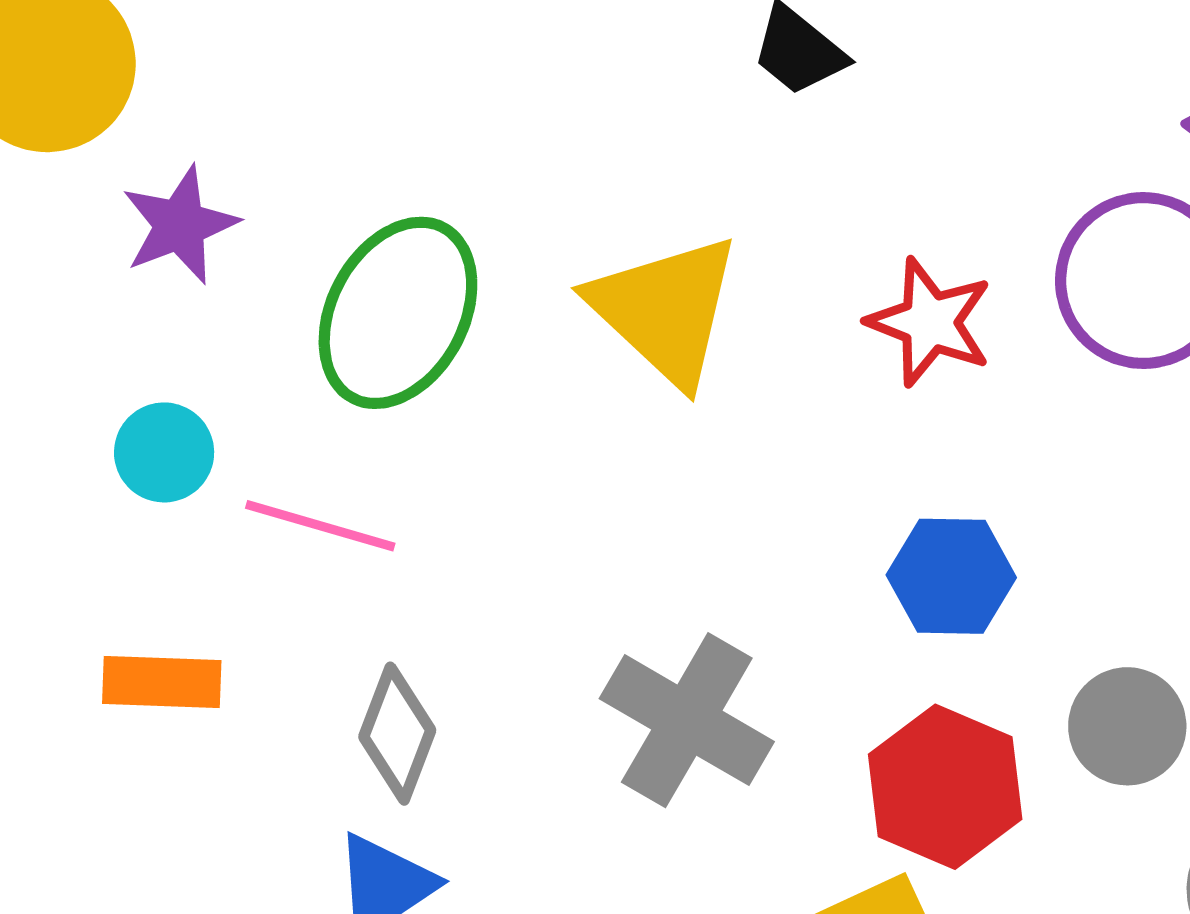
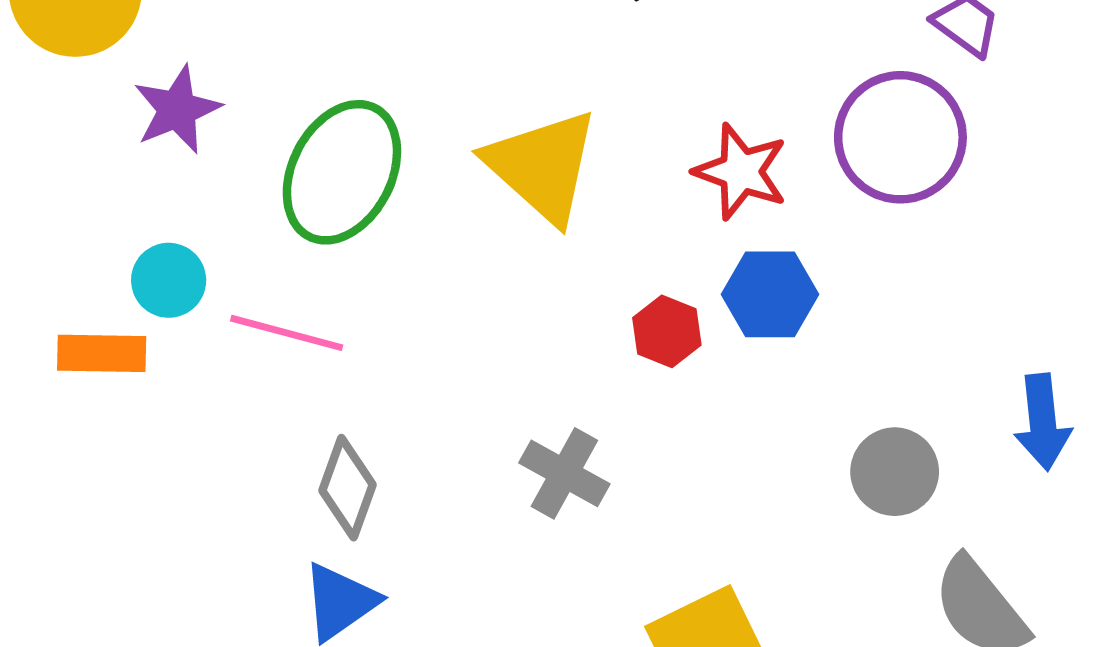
blue hexagon: (951, 576) -> (770, 294), moved
orange rectangle: (162, 682) -> (102, 353), moved
gray cross: (687, 720) -> (564, 473), size x0.7
red hexagon: (945, 787) -> (667, 331), moved, size x0.6

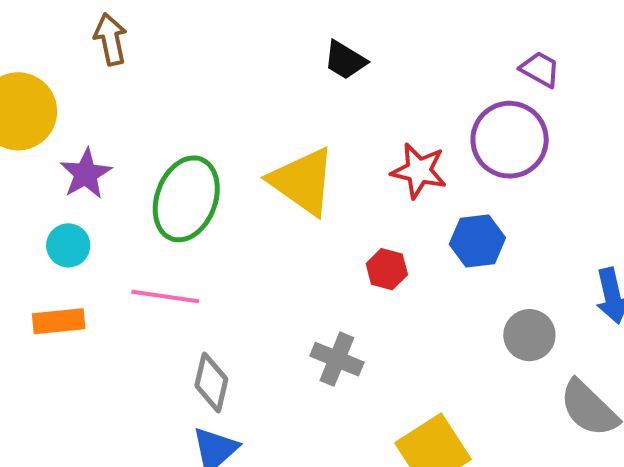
cyan circle: (169, 280) -> (68, 245), moved
blue hexagon: (770, 294) -> (477, 241), moved

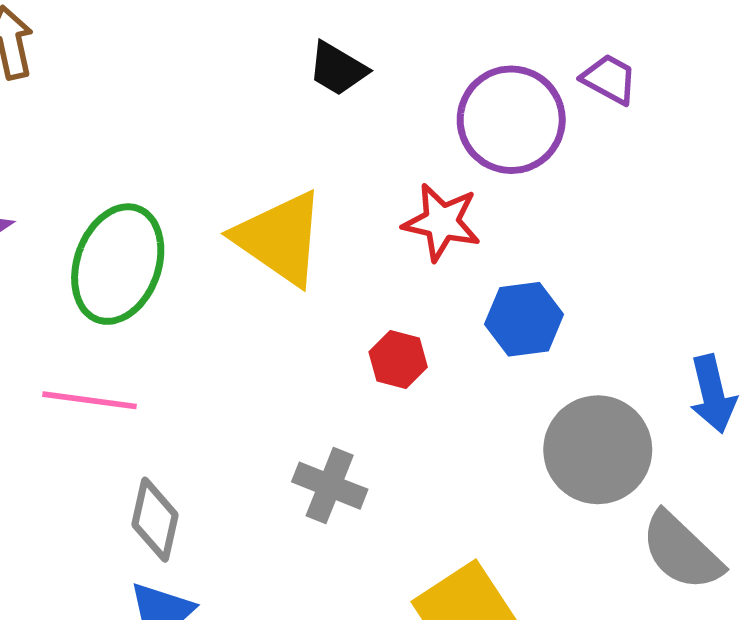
purple circle: (510, 140) -> (511, 120), moved
gray circle: (529, 335) -> (598, 450), size x1.5

